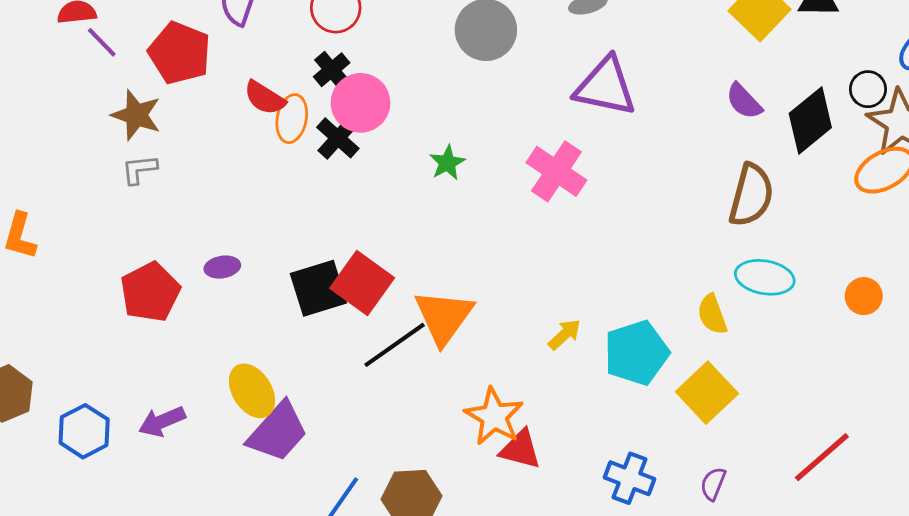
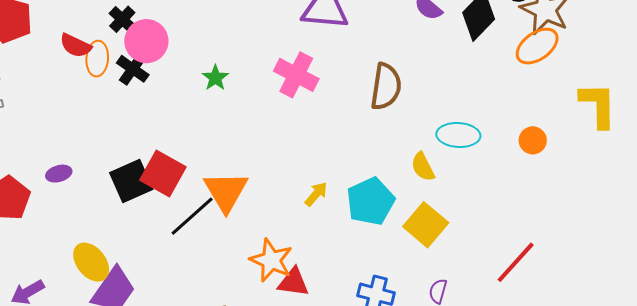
brown semicircle: (751, 195) -> (386, 86), moved

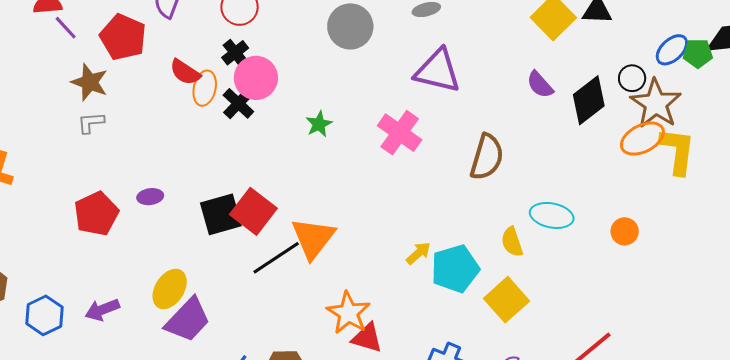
yellow L-shape: (598, 105) -> (677, 151), moved
yellow arrow: (316, 194) -> (418, 253), moved
yellow ellipse: (91, 262) -> (170, 289), turned 63

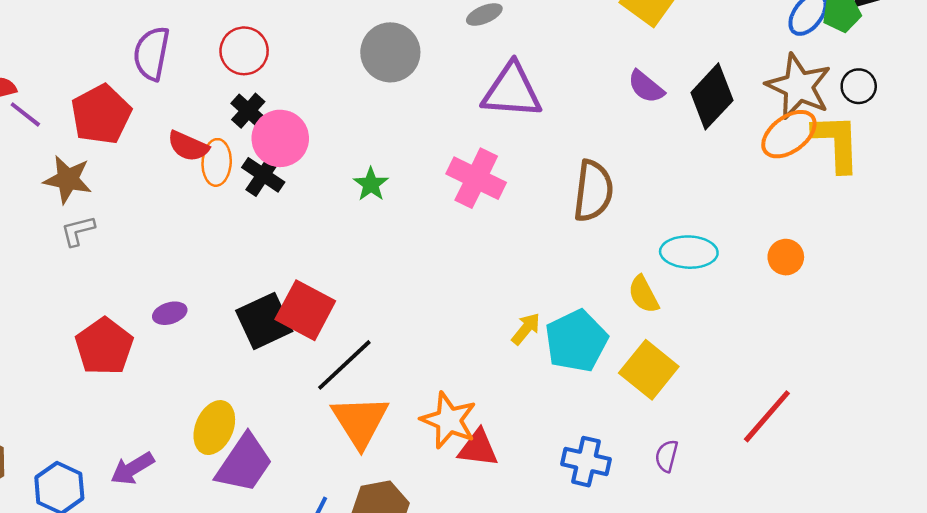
red pentagon: (123, 37) -> (101, 114), turned 30
black circle: (632, 78) -> (859, 86), moved
orange triangle: (313, 238) -> (360, 421), moved

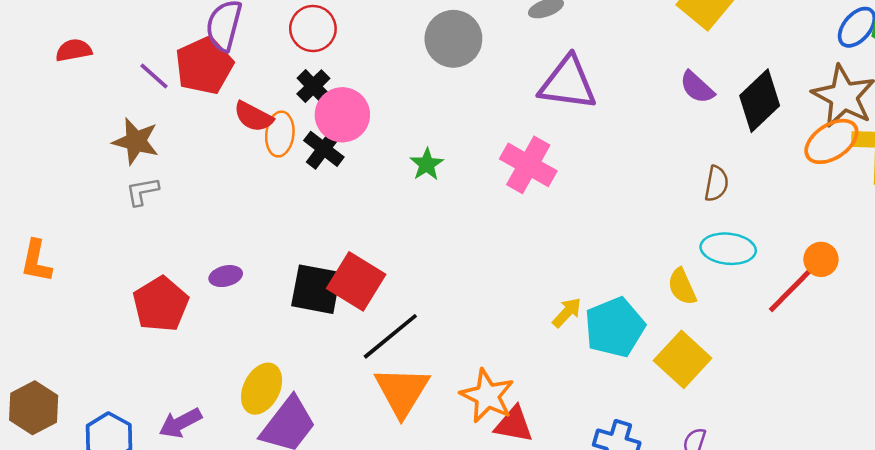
purple line: (25, 114) -> (154, 76), moved
red pentagon: (101, 114) -> (204, 66), moved
brown semicircle: (593, 191) -> (716, 184), moved, size x0.6
black square: (264, 321) -> (316, 289), turned 32
red line: (767, 416) -> (792, 288), moved

